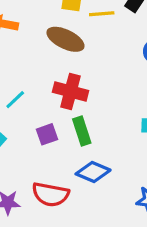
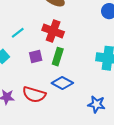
green rectangle: (82, 131) -> (58, 57), turned 30

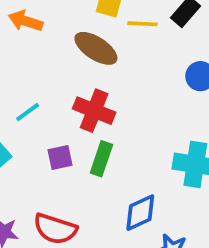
blue diamond: (62, 83) -> (140, 213), moved, turned -55

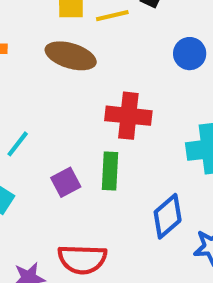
red cross: (94, 111) -> (128, 116), moved

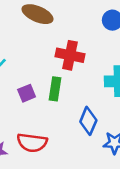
blue diamond: (168, 216) -> (88, 121), turned -32

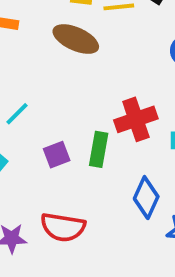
red cross: (70, 55) -> (136, 119), moved, turned -32

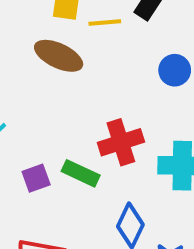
green rectangle: (99, 149) -> (81, 173), turned -76

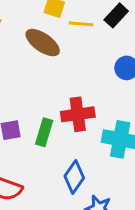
green rectangle: (81, 173) -> (44, 132), turned 72

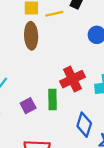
brown ellipse: (43, 43) -> (31, 36), turned 70

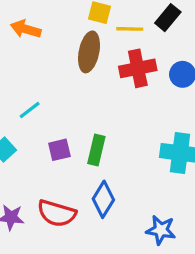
red cross: (72, 79) -> (138, 68), moved
blue diamond: (84, 125) -> (103, 199), moved

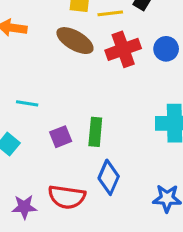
brown ellipse: (89, 52) -> (75, 41), turned -63
cyan line: (30, 110) -> (27, 103), turned 55

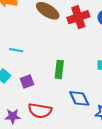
purple square: (61, 137) -> (27, 81), moved
blue diamond: (109, 177) -> (79, 98), moved, turned -50

